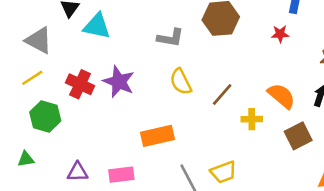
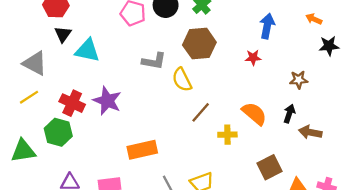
yellow semicircle: (181, 82) -> (182, 80), moved
green hexagon: (45, 117) -> (58, 132), moved
brown square: (298, 136) -> (269, 167), moved
green triangle: (26, 159) -> (23, 151), moved, size x1.6

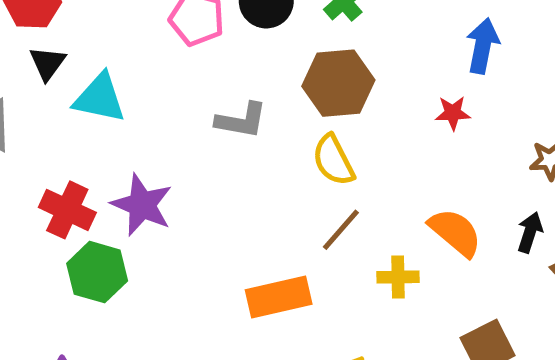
yellow semicircle: (182, 80) -> (333, 160), moved
green hexagon: (58, 132) -> (97, 272), moved
orange rectangle: (142, 150) -> (279, 297), moved

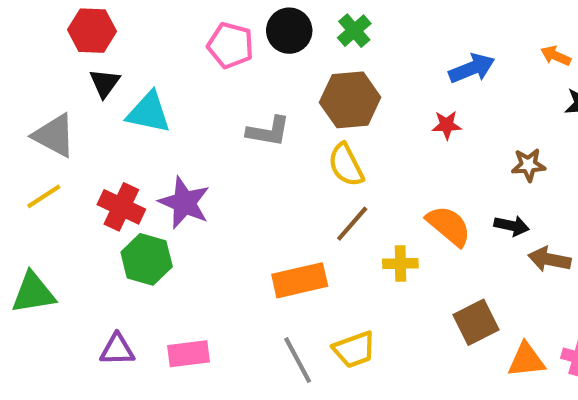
blue arrow: (483, 46) -> (472, 68), turned 57
black arrow: (530, 232) -> (512, 226), turned 84

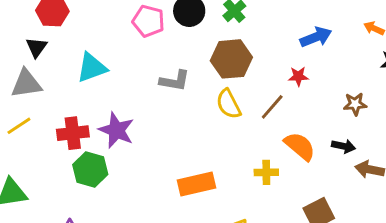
black triangle: (105, 83) -> (36, 47), moved
cyan triangle: (149, 112) -> (92, 68), turned -32
gray triangle: (54, 136) -> (26, 84), turned -36
red cross: (121, 207) -> (73, 133), turned -32
brown line: (352, 224) -> (272, 107), moved

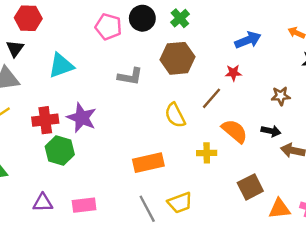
yellow semicircle: (229, 104) -> (175, 115), moved

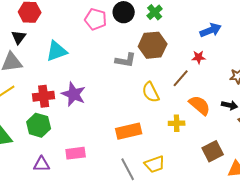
gray L-shape: (130, 76) -> (126, 60), moved
green hexagon: (60, 150) -> (39, 125), moved
pink rectangle: (84, 205) -> (76, 153), moved

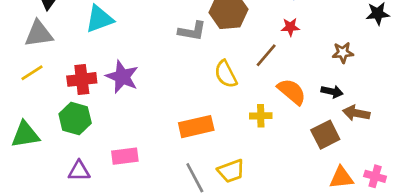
brown square: (213, 151) -> (325, 135), moved

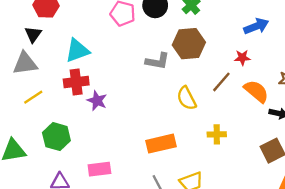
yellow line: (32, 73) -> (33, 97), moved
purple star: (122, 77) -> (97, 101), size x0.7
red cross: (82, 79) -> (76, 82), moved
orange semicircle: (292, 92) -> (256, 91), moved

